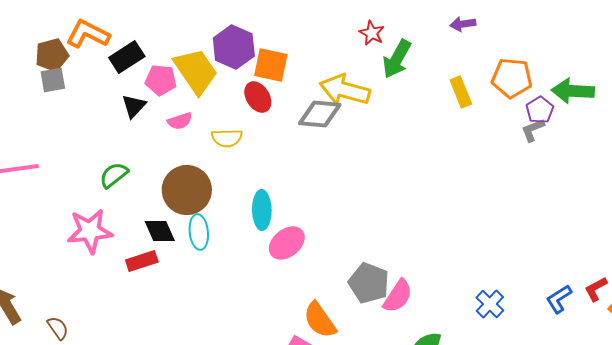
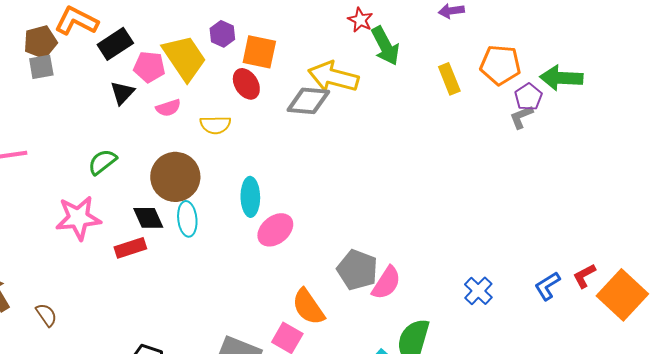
purple hexagon: (234, 47) -> (222, 34), size x0.6
green arrow: (397, 59) -> (385, 46), turned -57

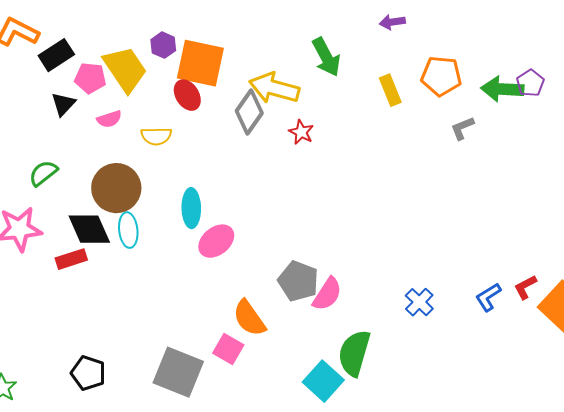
red star: (360, 20) -> (301, 132), moved
orange square: (259, 52) -> (200, 63), size x1.4
purple pentagon: (528, 97) -> (530, 83), moved
gray diamond: (308, 101) -> (249, 112), turned -60
black diamond: (148, 218) -> (89, 229), size x1.4

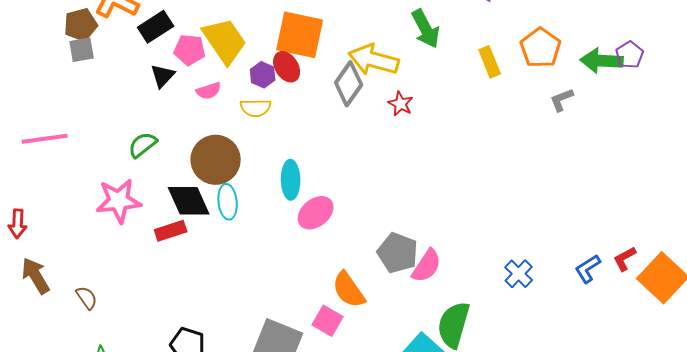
purple hexagon: (163, 45) -> (263, 75), moved
orange pentagon: (441, 76) -> (541, 48), turned 30

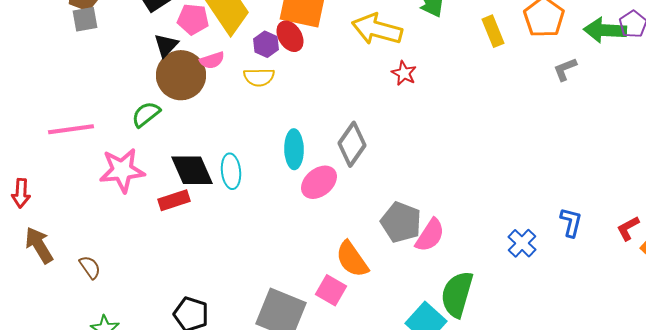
gray diamond: (349, 84) -> (352, 144), moved
pink line: (45, 139) -> (71, 129), moved
brown circle: (216, 160) -> (181, 75), moved
blue L-shape: (588, 269) -> (571, 222), moved, turned 136

